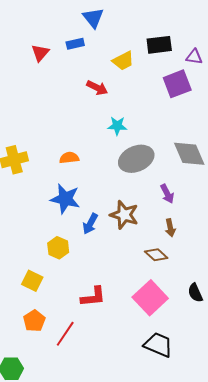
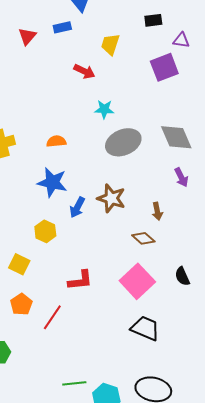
black rectangle: (159, 45) -> (153, 20), moved, size x0.7
yellow trapezoid: (123, 61) -> (110, 44), turned 135
purple arrow: (167, 194) -> (181, 177), moved

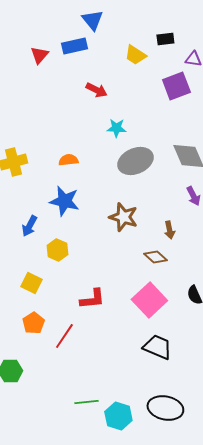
blue rectangle: (62, 27) -> (74, 46), size x1.4
yellow trapezoid: (110, 44) -> (135, 55), moved, turned -75
blue arrow: (77, 207) -> (29, 226), moved

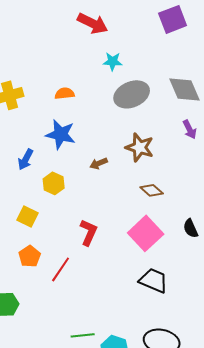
red arrow: (96, 90) -> (93, 23), size x1.4
brown star: (123, 217) -> (140, 147), moved
brown arrow: (169, 230) -> (99, 163), moved, turned 78
red L-shape: (92, 299) -> (89, 232), turned -60

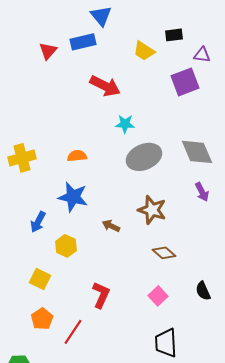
brown arrow: (99, 163) -> (111, 226), turned 48
pink square: (146, 233) -> (158, 296), size x0.6
black trapezoid: (154, 280) -> (166, 343), turned -116

